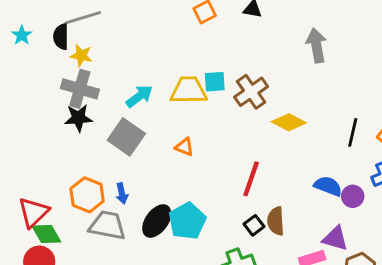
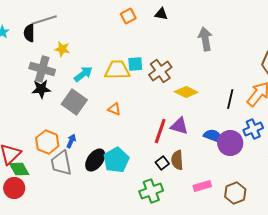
yellow star: (81, 56) -> (62, 49), moved
blue arrow: (122, 193) -> (71, 141), turned -144
purple circle: (353, 196) -> (230, 143), size x1.6
gray trapezoid: (107, 225) -> (61, 163), turned -112
purple triangle: (335, 238) -> (179, 126), moved

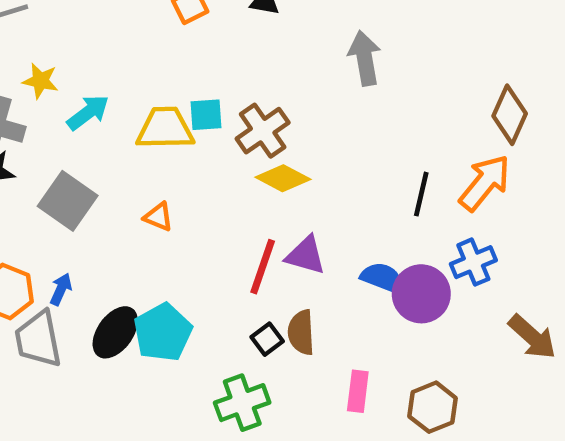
cyan arrow: (83, 74) -> (88, 112), moved
yellow diamond: (186, 92) -> (283, 178), moved
pink rectangle: (202, 186) -> (358, 391), turned -66

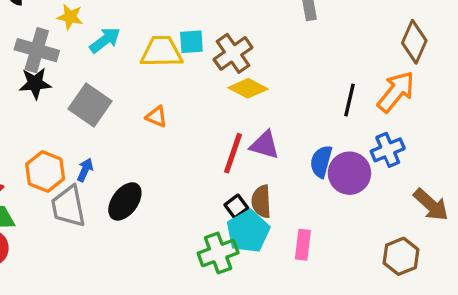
blue semicircle: (383, 278) -> (321, 162), turned -96
cyan pentagon: (163, 332) -> (248, 231), moved
brown hexagon: (433, 407) -> (401, 256), moved

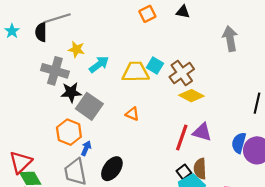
cyan square: (191, 42) -> (155, 65), turned 35
black star: (35, 83) -> (71, 92), moved
orange hexagon: (45, 171) -> (69, 132), moved

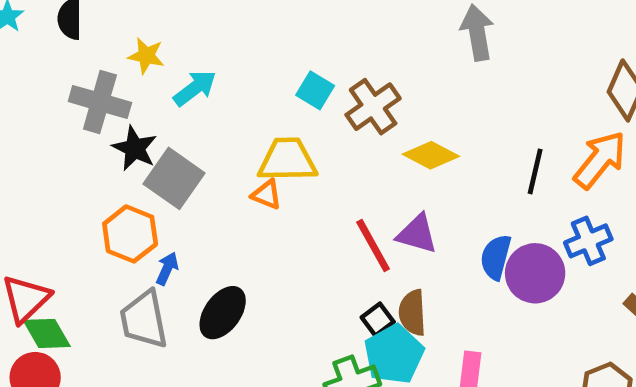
yellow trapezoid: (136, 72) -> (287, 160), moved
black star: (71, 92) -> (135, 148), turned 30
yellow diamond: (191, 96) -> (431, 155), moved
red line: (182, 138) -> (373, 246), turned -48

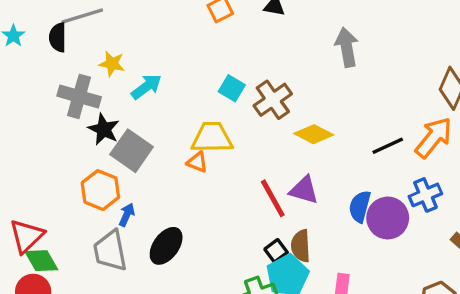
black line: (535, 171) -> (388, 146), turned 52

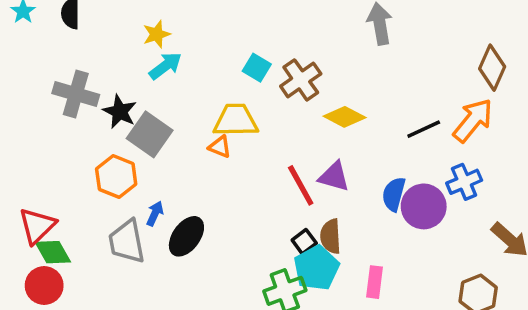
yellow star: (112, 64) -> (157, 34), moved, turned -30
gray cross: (79, 96) -> (76, 94), moved
blue arrow: (127, 215) -> (155, 213), moved

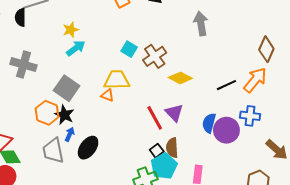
black star: (120, 112) -> (64, 115), moved
purple triangle: (334, 177) -> (174, 113), turned 30
blue cross: (464, 182) -> (250, 116), turned 30

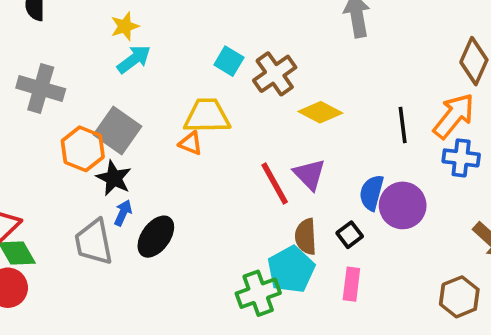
black line: (226, 85) -> (403, 125), turned -72
orange hexagon: (47, 113) -> (83, 149), moved
blue cross: (250, 116) -> (461, 158), moved
black square: (157, 151) -> (350, 235), moved

